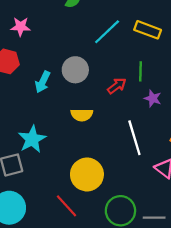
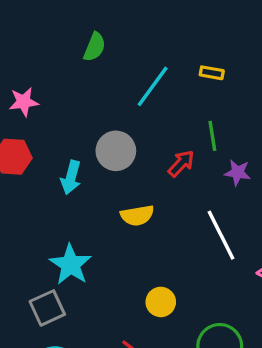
yellow rectangle: (148, 30) -> (212, 73), size x0.6
yellow circle: (87, 174) -> (161, 302), size x0.6

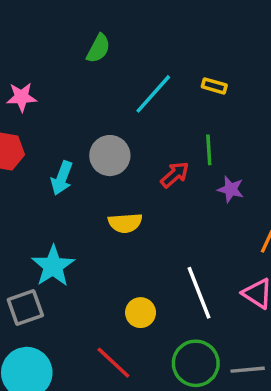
white line: (221, 235) -> (199, 293), moved

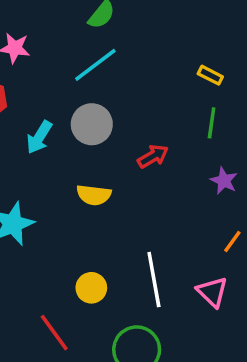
cyan line: (153, 94) -> (95, 65), moved
green line: (209, 150) -> (212, 123), moved
purple star: (231, 189) -> (224, 181), moved

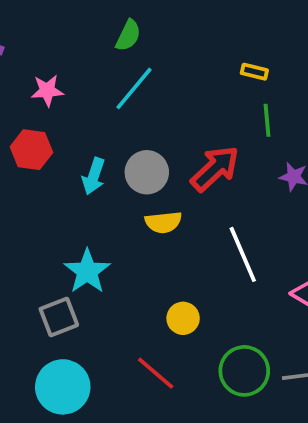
gray circle: (92, 124) -> (147, 172), moved
red arrow: (153, 156) -> (215, 169), size x1.6
white line: (154, 280) -> (243, 254), moved

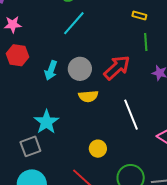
pink star: (47, 90) -> (13, 25), moved

